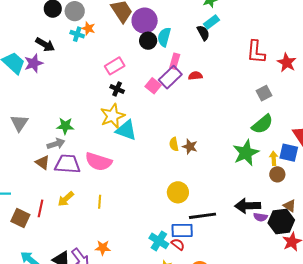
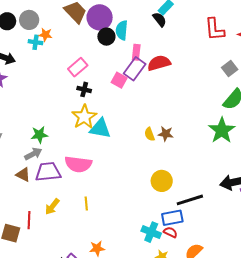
red semicircle: (195, 76) -> (159, 63), size x1.6

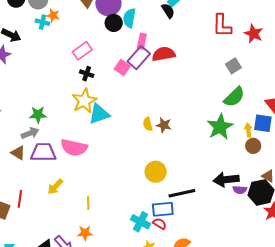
cyan triangle: (100, 129) -> (99, 114), turned -35
yellow line: (86, 203) -> (88, 203), moved
yellow arrow: (52, 207) -> (55, 187), moved

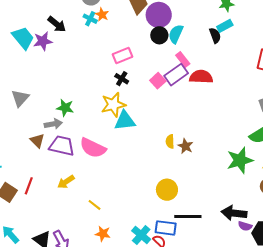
pink rectangle: (142, 41) -> (183, 59), turned -63
yellow line: (88, 203) -> (94, 205), turned -64
orange star: (85, 233) -> (103, 234), moved

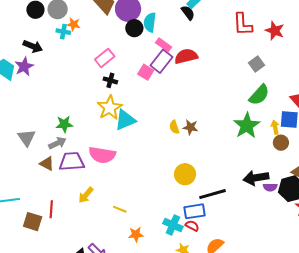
gray triangle: (20, 98) -> (27, 138), moved

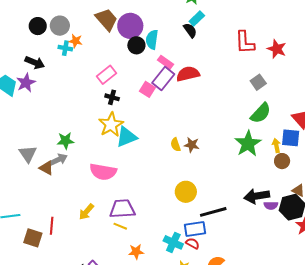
purple trapezoid: (72, 162) -> (122, 209), moved
brown triangle: (47, 164) -> (46, 168), moved

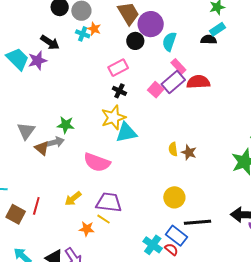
black semicircle: (190, 30) -> (209, 40), turned -63
black circle: (136, 45) -> (135, 41), moved
blue rectangle: (195, 229) -> (176, 236), turned 35
orange star: (136, 252) -> (87, 229), moved

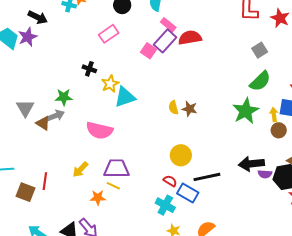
black cross: (119, 91) -> (89, 69), moved
yellow star: (113, 117) -> (110, 84), size x0.7
red semicircle: (171, 249) -> (170, 181), moved

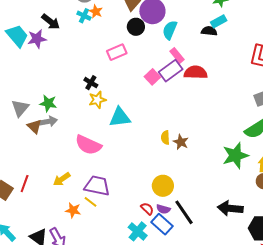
yellow star: (110, 84) -> (97, 100), moved
green star: (64, 97) -> (48, 103), moved
purple semicircle: (265, 174) -> (163, 209), moved
black line: (207, 177) -> (184, 212), turned 56

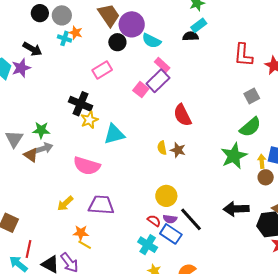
cyan semicircle: (170, 30) -> (151, 41), turned -78
red semicircle: (196, 72) -> (182, 115), moved, turned -110
black cross: (91, 83) -> (81, 104), size x1.6
red line: (25, 184) -> (29, 249), moved
yellow line: (91, 202) -> (85, 245), moved

